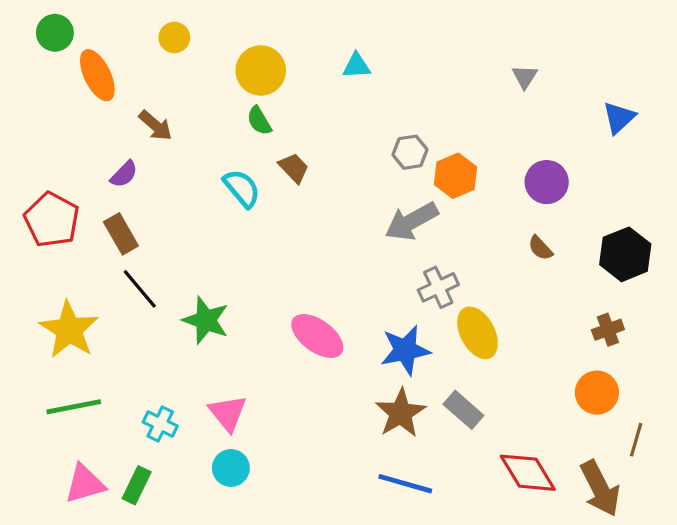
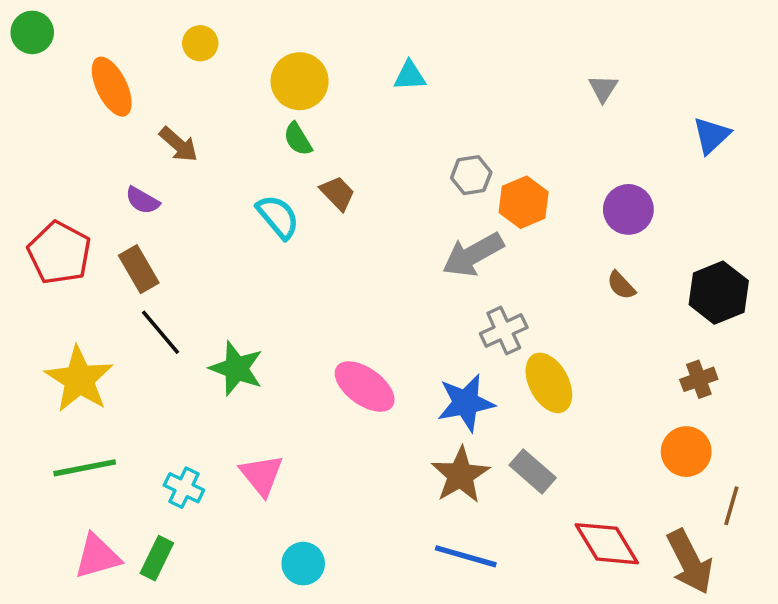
green circle: (55, 33) -> (32, 32), moved
purple semicircle: (124, 174) -> (142, 200), turned 76
cyan circle: (231, 468) -> (303, 564), moved

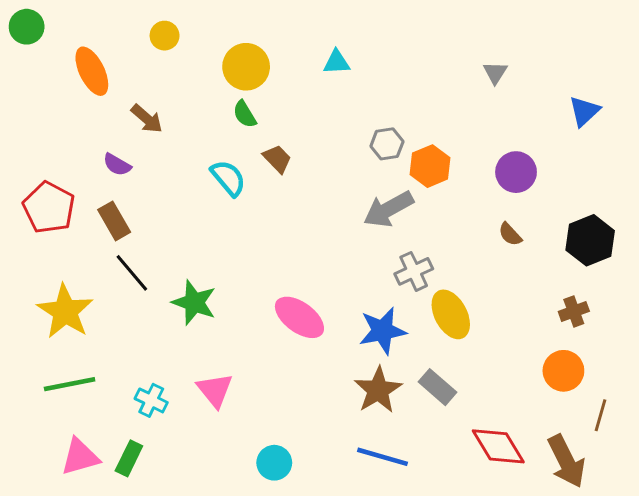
cyan circle: (303, 564) -> (274, 463), moved

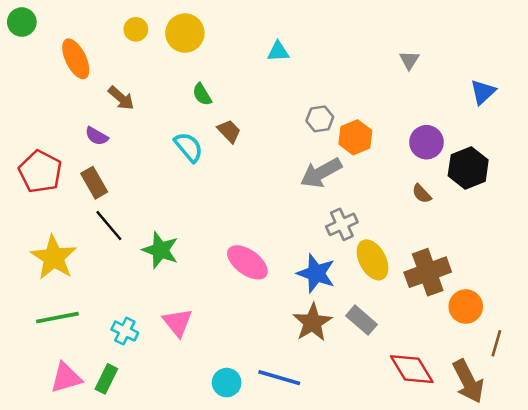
yellow circle: (246, 67) -> (185, 33), moved
black hexagon: (590, 240) -> (468, 168), moved
brown cross: (574, 311) -> (428, 272), moved, size x1.8
blue star: (383, 331) -> (316, 273), turned 30
blue line: (383, 457) -> (279, 378), moved

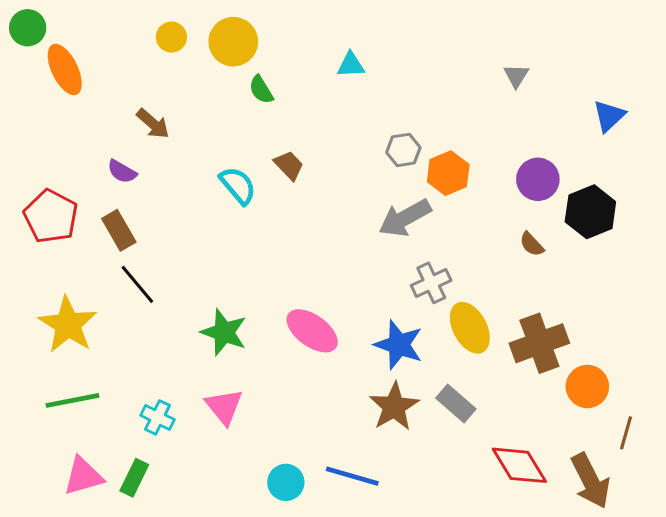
orange ellipse: (76, 59) -> (65, 70), moved
green semicircle: (202, 94) -> (261, 90), moved
green star: (160, 250) -> (224, 332), moved

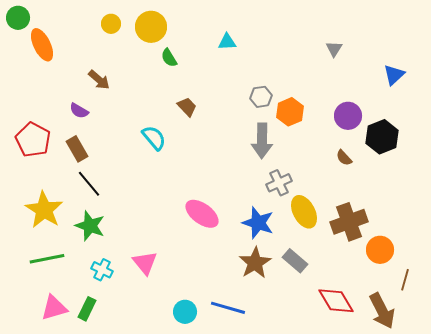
cyan semicircle: (238, 185) -> (154, 138), moved
gray arrow: (405, 218) -> (262, 141), turned -60
green star: (224, 332) -> (90, 226), moved

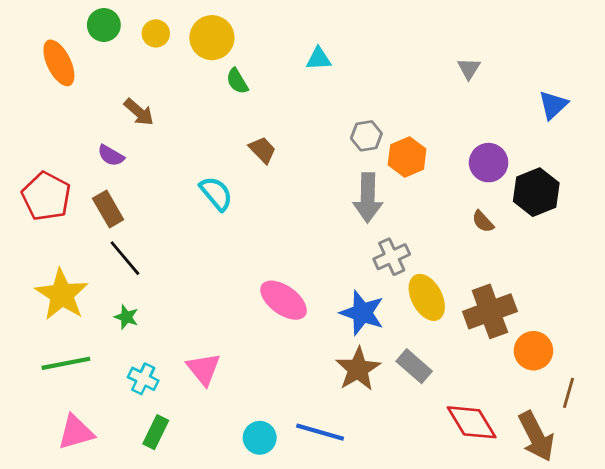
green circle: (18, 18) -> (104, 25), moved
green star: (90, 226) -> (126, 317), size x0.6
green rectangle: (87, 309) -> (156, 432), moved

